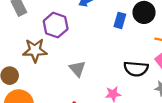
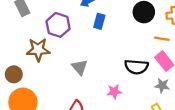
blue rectangle: (120, 20) -> (99, 21), moved

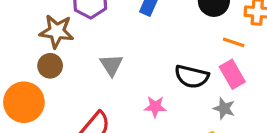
brown circle: (14, 74) -> (50, 66), moved

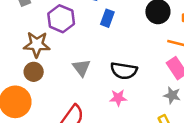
black semicircle: (192, 77) -> (124, 71), moved

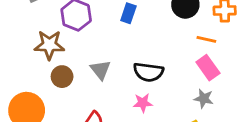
brown circle: (34, 72) -> (62, 77), moved

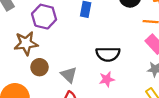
gray triangle: (100, 70) -> (69, 75), moved

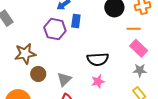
purple hexagon: (44, 17) -> (55, 29), moved
gray triangle: (69, 75) -> (64, 79), turned 35

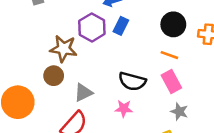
orange line: (134, 29) -> (169, 55), moved
pink rectangle: (139, 48) -> (171, 81), moved
brown star: (25, 54) -> (63, 49), moved

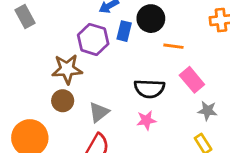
black circle: (173, 24) -> (151, 19), moved
orange line: (169, 55) -> (173, 46), moved

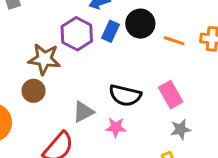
orange line: (173, 46) -> (174, 41), moved
gray star: (207, 111) -> (181, 129), turned -30
gray triangle: (99, 112) -> (83, 112), moved

